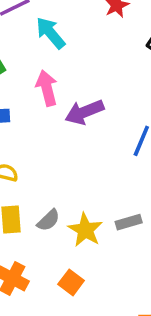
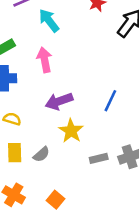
purple arrow: (84, 112) -> (59, 101), moved
yellow star: (85, 230) -> (71, 131), moved

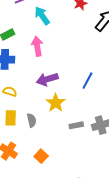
gray semicircle: (41, 154) -> (32, 120), turned -64

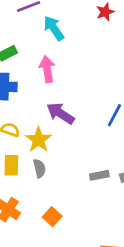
purple arrow: (47, 79) -> (60, 113), turned 50
yellow star: (56, 103) -> (39, 140), moved

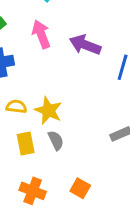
purple arrow: (60, 113) -> (85, 45), moved

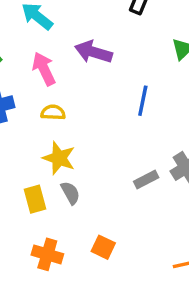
purple arrow: (85, 45) -> (93, 52), moved
yellow semicircle: (16, 107) -> (53, 112), moved

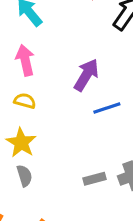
purple arrow: (93, 52) -> (86, 75), moved, turned 92
blue line: (143, 101) -> (107, 108), turned 48

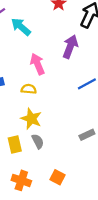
pink arrow: (25, 60) -> (37, 64), moved
purple arrow: (86, 75) -> (70, 47), moved

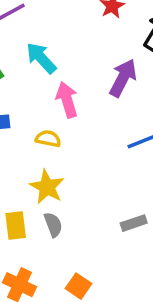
cyan arrow: (21, 27) -> (41, 58), moved

